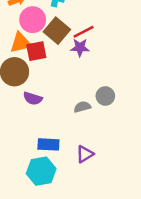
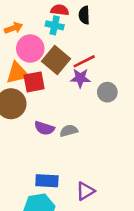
gray circle: (105, 96) -> (107, 92), moved
purple semicircle: (33, 98) -> (44, 128), moved
gray semicircle: (82, 107) -> (69, 131), moved

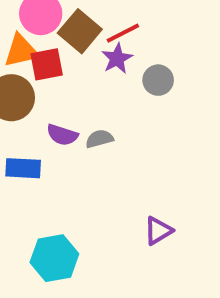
purple star: (80, 78) -> (117, 59), turned -30
blue rectangle: (47, 181) -> (23, 168), moved
purple triangle: (85, 191) -> (158, 231), moved

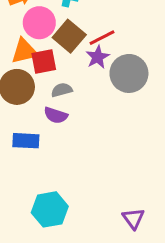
gray circle: (158, 80) -> (129, 73), size x1.6
gray semicircle: (99, 139) -> (62, 90), moved
purple triangle: (158, 231) -> (133, 218), moved, turned -35

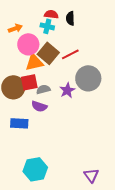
orange triangle: (24, 51) -> (34, 62), moved
purple star: (98, 57) -> (67, 90), moved
red square: (44, 62) -> (29, 82), moved

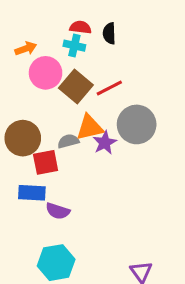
orange triangle: (34, 62) -> (90, 128), moved
red square: (29, 82) -> (46, 162), moved
purple semicircle: (39, 106) -> (58, 211), moved

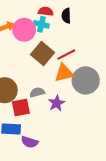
pink circle: (46, 73) -> (24, 30), moved
orange triangle: (90, 128) -> (64, 73), moved
purple star: (105, 143) -> (57, 103), moved

